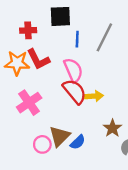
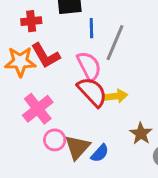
gray line: (104, 37) -> (115, 43), moved
pink circle: (42, 144) -> (55, 140), moved

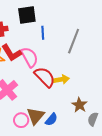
gray line: (115, 43) -> (74, 41), moved
pink semicircle: (89, 66) -> (29, 57), moved
pink circle: (55, 140) -> (21, 120), moved

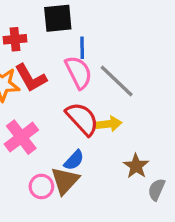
gray line: (74, 41) -> (117, 81), moved, turned -70
pink semicircle: (29, 57) -> (79, 72), moved
blue semicircle: (51, 119) -> (74, 160), moved

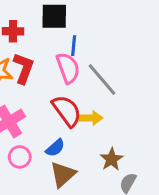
red L-shape: (31, 78) -> (24, 68), turned -136
brown triangle: (65, 181) -> (63, 174), moved
pink circle: (41, 186) -> (20, 157), moved

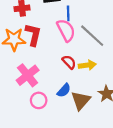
red semicircle: (67, 111) -> (69, 62), size x0.6
brown triangle: (63, 174) -> (81, 100), moved

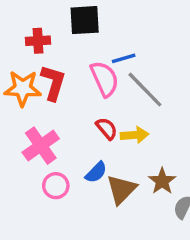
blue line: (68, 13) -> (124, 58), moved, turned 72

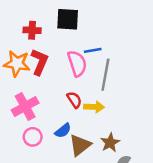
gray line: (145, 90) -> (105, 75), turned 48

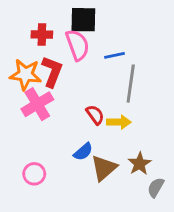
pink semicircle: (77, 63) -> (77, 45), moved
pink cross: (25, 106) -> (37, 104), moved
pink circle: (33, 137) -> (34, 174), moved

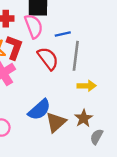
red semicircle: (95, 115) -> (48, 59), moved, size x1.5
yellow arrow: (119, 122) -> (87, 86), moved
blue semicircle: (83, 152) -> (39, 110), size x1.5

